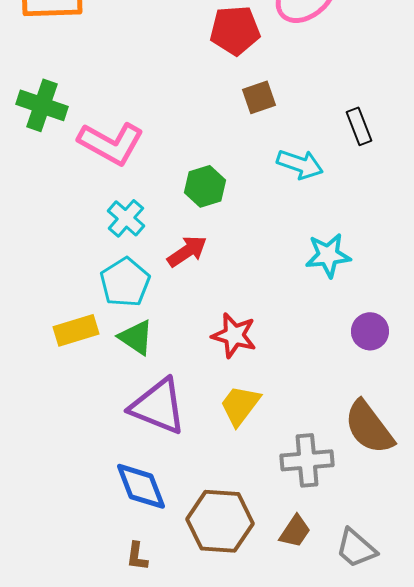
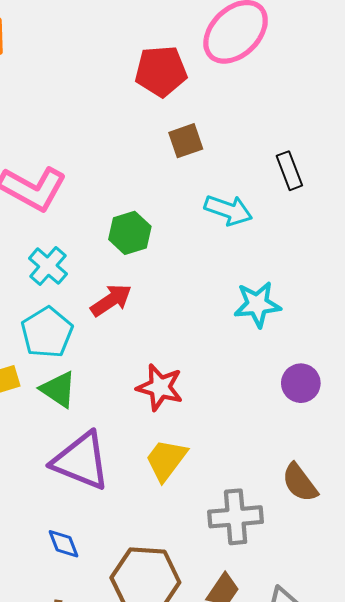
brown semicircle: (369, 427) -> (300, 483), size x0.7
blue diamond: (141, 486) -> (64, 544), size x0.6

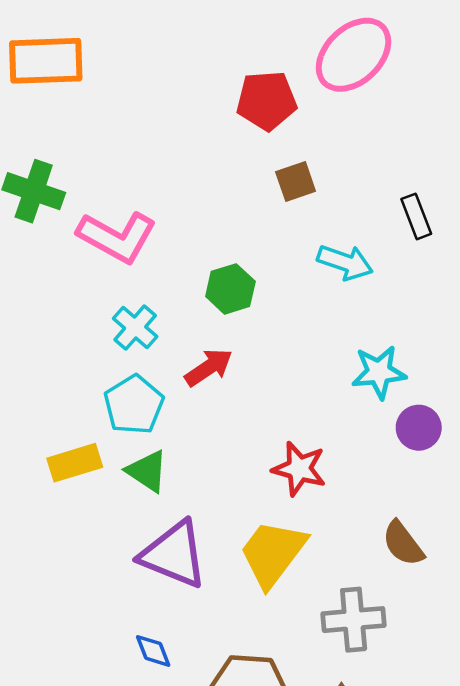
purple circle: (301, 383) -> (419, 428), moved
red star: (160, 387) -> (299, 469), moved
yellow trapezoid: (166, 460) -> (273, 553), size x1.4
brown semicircle: (300, 483) -> (403, 544), moved

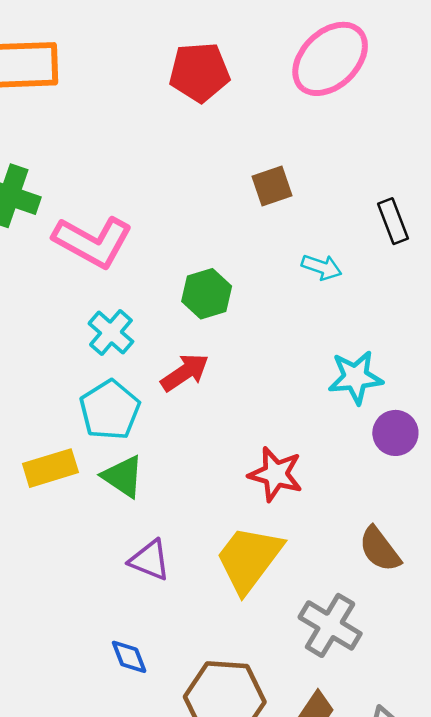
red pentagon: (267, 101) -> (199, 72), moved
cyan arrow: (345, 262) -> (322, 267), size x0.7
purple triangle: (174, 554) -> (150, 560), size x0.6
gray cross: (354, 620) -> (330, 625), turned 36

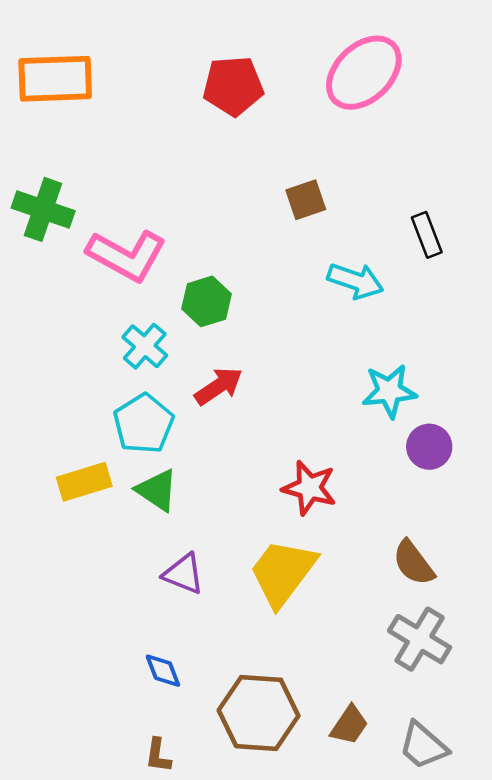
cyan arrow: (322, 267) -> (355, 281), size x1.4
green hexagon: (207, 294) -> (207, 301), moved
gray cross: (330, 625) -> (420, 639), moved

